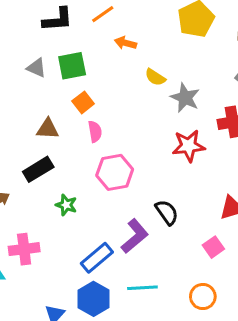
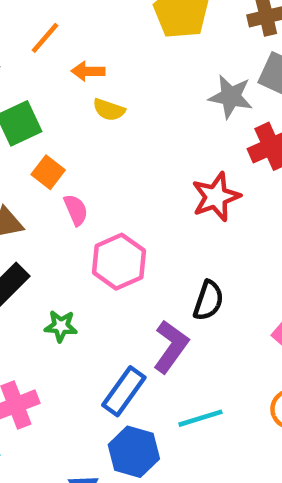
yellow semicircle: (155, 77) -> (109, 110), moved
gray star: (185, 98) -> (231, 97), moved
black semicircle: (167, 212) -> (208, 301), turned 68

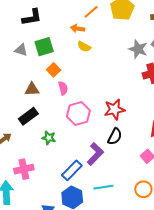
orange line: (45, 38) -> (91, 12), moved
red star: (216, 197) -> (114, 109), moved

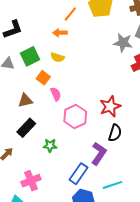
yellow semicircle: (84, 47) -> (57, 57), moved

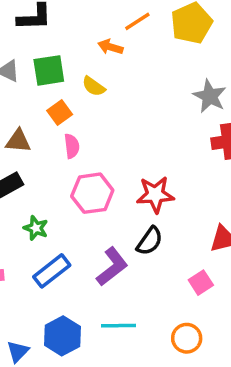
blue rectangle: (78, 174) -> (52, 271), moved

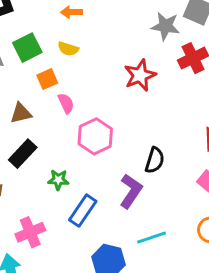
orange square: (60, 113) -> (47, 79), turned 30
red star: (155, 195) -> (140, 75), moved

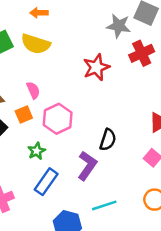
yellow semicircle: (68, 49) -> (36, 44), size x1.6
orange square: (47, 79) -> (24, 115), moved
green star: (58, 180) -> (37, 151), moved, turned -30

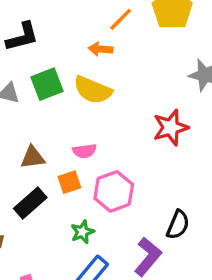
pink semicircle: (33, 90) -> (84, 151), turned 102

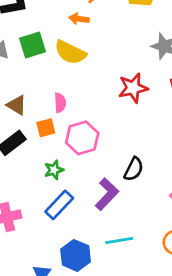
pink semicircle: (84, 151) -> (60, 103), turned -90
brown triangle: (33, 157) -> (17, 105), turned 35

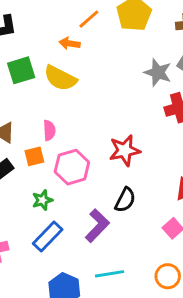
red star: (133, 88) -> (125, 150), moved

